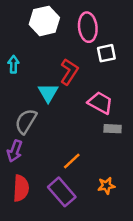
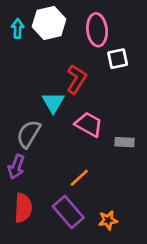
cyan arrow: (13, 64) -> (18, 28), moved
pink trapezoid: (100, 103) -> (89, 124), moved
orange star: (106, 186) -> (108, 220), moved

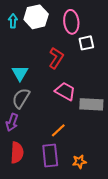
cyan triangle: (53, 102) -> (20, 73), moved
gray rectangle: (124, 142) -> (91, 104), size x1.6
purple rectangle: (68, 212) -> (50, 156), turned 35

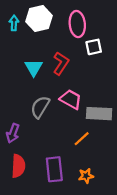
cyan triangle: (20, 73) -> (34, 68), moved
gray semicircle: (21, 98) -> (40, 107), moved
orange line: (58, 130) -> (82, 139), moved

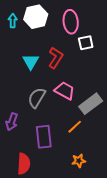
gray rectangle: (99, 114) -> (91, 104), turned -40
red semicircle: (18, 166) -> (24, 164), moved
purple rectangle: (54, 169) -> (44, 137), moved

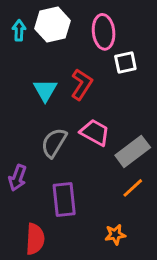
orange line: (75, 127) -> (133, 188), moved

